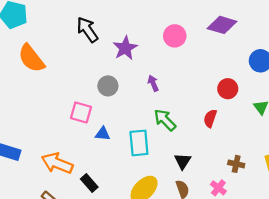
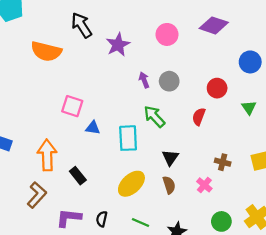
orange semicircle: (31, 58) -> (46, 51), moved, turned -40
gray circle: (108, 86) -> (169, 81), moved
orange arrow: (57, 163) -> (47, 155), turned 64

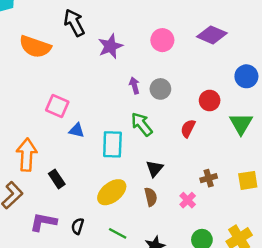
green triangle: (249, 108) -> (241, 124), size x1.5
brown cross: (223, 162) -> (209, 178), turned -35

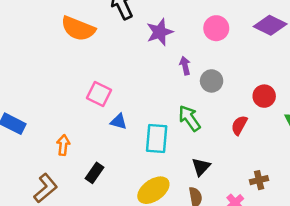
purple arrow: (134, 85) -> (185, 66), moved
orange arrow: (27, 155) -> (63, 145), size x0.6
black rectangle: (57, 179) -> (95, 173), turned 66

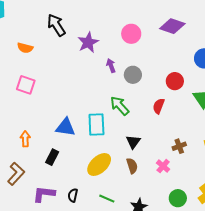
orange semicircle: (78, 29) -> (25, 48), size x0.6
pink square: (99, 94) -> (26, 85), moved
blue triangle: (119, 121) -> (65, 127), moved, size x1.5

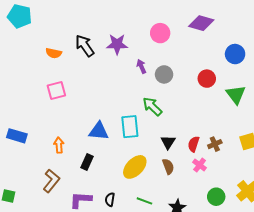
black arrow: (56, 25) -> (85, 46), moved
purple star: (88, 42) -> (117, 44), turned 30
pink square: (26, 85) -> (56, 90), turned -30
red semicircle: (159, 106) -> (194, 144), moved

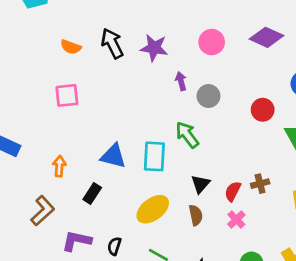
brown cross: (215, 144) -> (260, 184), moved

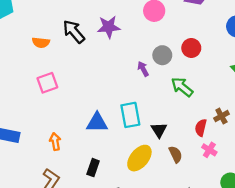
purple arrow: (181, 81) -> (143, 69), moved
red circle: (263, 110) -> (191, 48), moved
green arrow: (187, 135) -> (182, 87), moved
black triangle: (200, 184) -> (159, 130), moved
black rectangle: (92, 193) -> (93, 168), moved

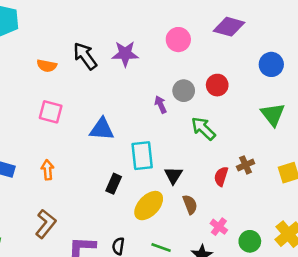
pink square: (47, 83) -> (51, 112), turned 30
blue triangle: (97, 123) -> (102, 129), moved
orange arrow: (55, 142) -> (48, 170), moved
pink cross: (209, 150) -> (219, 227), moved
black rectangle: (93, 168) -> (114, 184), moved

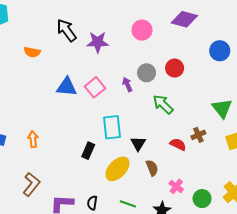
black arrow: (85, 56) -> (67, 30), moved
pink square: (51, 112) -> (95, 87), moved, turned 36
green triangle: (273, 115) -> (222, 108), moved
blue triangle: (102, 129) -> (67, 87), moved
red semicircle: (221, 176) -> (178, 144), turned 98

